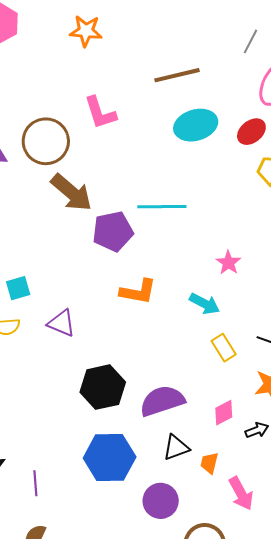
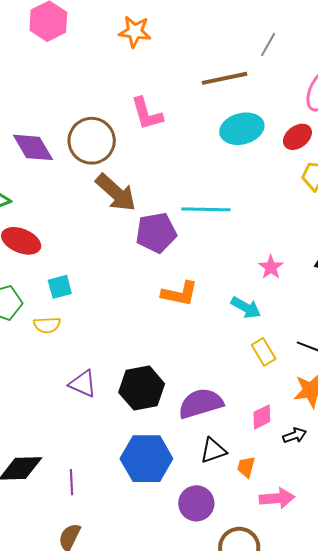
gray line: (251, 41) -> (268, 44), moved
purple triangle: (62, 323) -> (83, 384), moved
pink arrow: (241, 493) -> (277, 498), turned -68

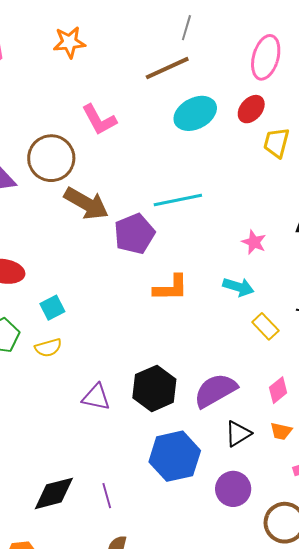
gray line: (268, 44) -> (186, 28), moved
orange trapezoid: (246, 467) -> (281, 431), moved, turned -80

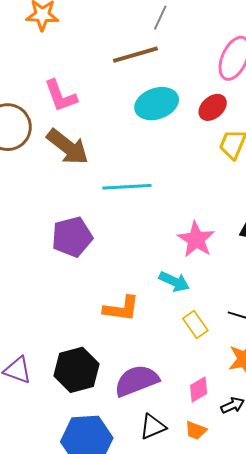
brown arrow: (86, 203) -> (68, 147), moved
purple pentagon: (134, 234) -> (72, 237), moved
pink star: (254, 242) -> (196, 239), size x1.5
orange L-shape: (171, 288) -> (121, 309), moved

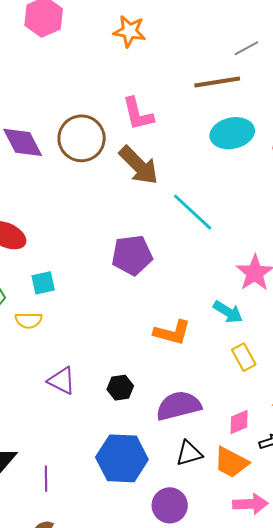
gray line: (160, 18) -> (246, 48), turned 30
cyan line: (127, 187) -> (193, 212), turned 39
black hexagon: (77, 370) -> (120, 388), size x0.6
orange trapezoid: (196, 430) -> (231, 462), size x1.6

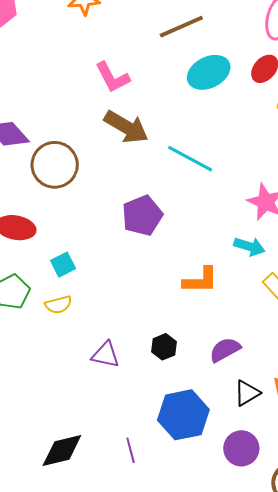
brown circle: (82, 138) -> (55, 165), moved
purple semicircle: (179, 406) -> (225, 350), size x0.7
purple line: (46, 479) -> (131, 450), moved

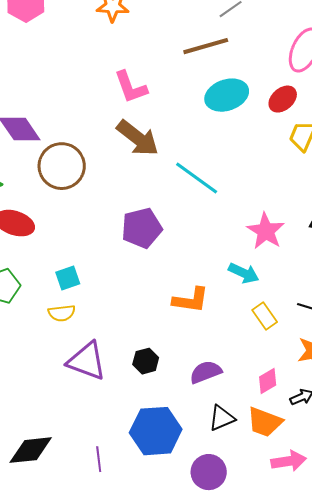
cyan square: (63, 265) -> (68, 278), moved
yellow semicircle: (58, 305) -> (62, 313), moved
purple triangle: (106, 355) -> (87, 361), size x1.4

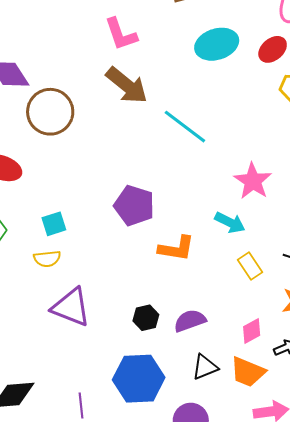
purple pentagon: (142, 228) -> (134, 206), moved, turned 30
black hexagon: (146, 361) -> (146, 318), moved

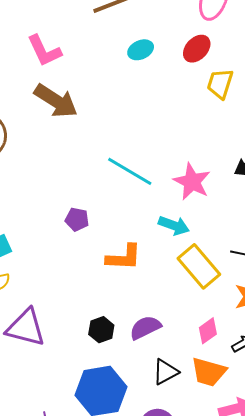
cyan ellipse: (217, 44) -> (141, 50), size x0.6
cyan line: (185, 127) -> (130, 171), moved
purple pentagon: (134, 206) -> (77, 219), size x0.6
yellow rectangle: (250, 266) -> (199, 266), size x1.6

